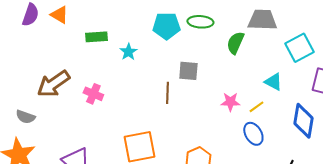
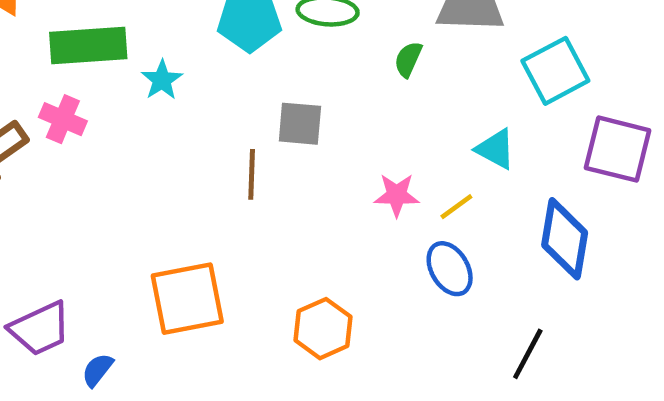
green rectangle: (96, 37) -> (88, 45), size x1.5
green semicircle: (235, 43) -> (408, 59), size x0.7
pink cross: (93, 94) -> (63, 119), moved

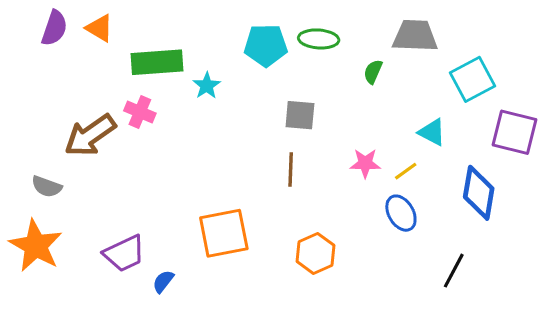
brown line: (252, 174) -> (291, 170), moved

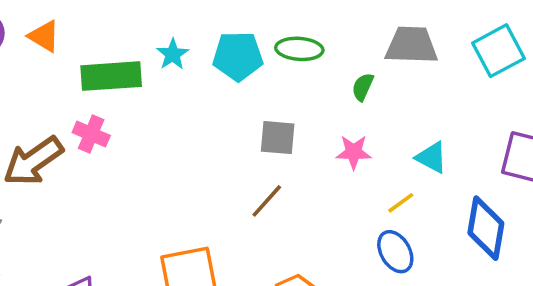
cyan square: (472, 79) -> (498, 51), moved
cyan star: (207, 86) -> (173, 54), moved
pink star: (365, 163) -> (354, 152), moved
brown line: (291, 170) -> (267, 201), turned 40

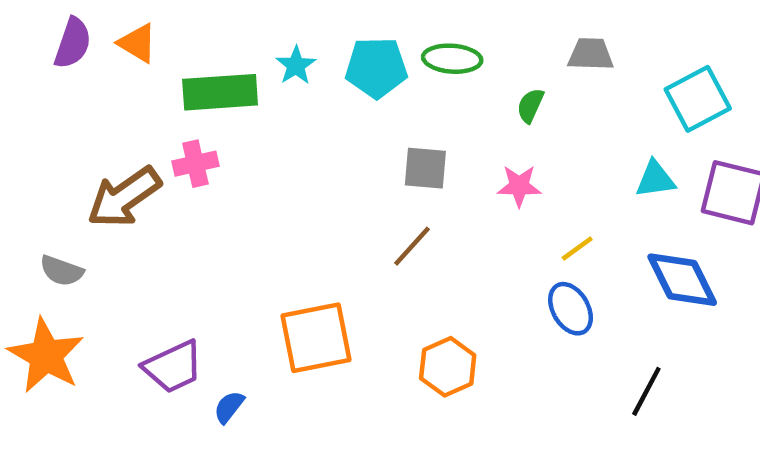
gray trapezoid: (412, 45) -> (591, 54), size x0.7
cyan square: (498, 51) -> (698, 99), moved
pink cross: (91, 134) -> (195, 164), turned -36
cyan triangle: (432, 158) -> (655, 179), moved, turned -36
blue diamond: (486, 228) -> (682, 280), turned -36

